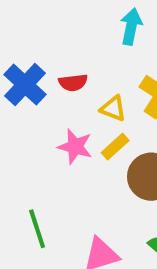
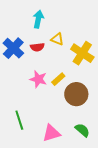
cyan arrow: (131, 26) -> (38, 19), moved
yellow triangle: (113, 109) -> (57, 39), moved

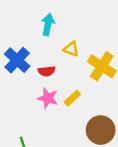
red semicircle: (37, 47) -> (47, 71), moved
brown circle: (76, 94) -> (101, 130), moved

